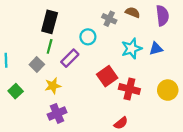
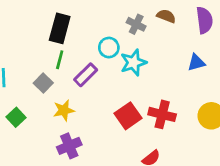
cyan star: (132, 49) -> (133, 63), moved
red square: (107, 76) -> (128, 116), moved

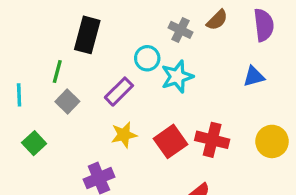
brown semicircle: (166, 16) -> (217, 20), turned 114
green line: (60, 60) -> (57, 72), moved
yellow star: (64, 110) -> (124, 135), moved

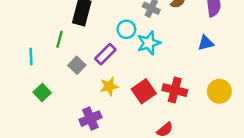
gray square: (67, 102) -> (77, 65), moved

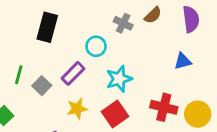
green line: (59, 39) -> (19, 75), moved
cyan star: (149, 43) -> (119, 79), moved
red cross: (175, 90) -> (164, 107), moved

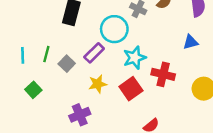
cyan circle: (96, 46) -> (114, 29), size x1.5
red cross: (164, 107) -> (163, 74), moved

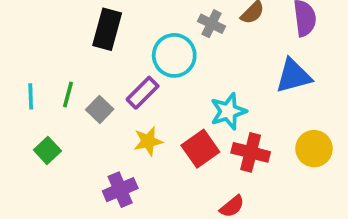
blue triangle: (191, 42) -> (294, 76), size x1.5
cyan star: (135, 58) -> (228, 111), moved
red cross: (163, 74) -> (251, 152), moved

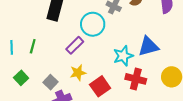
blue triangle: (294, 76) -> (148, 46), moved
gray square: (100, 109) -> (51, 82), moved
red square: (200, 149) -> (100, 86), moved

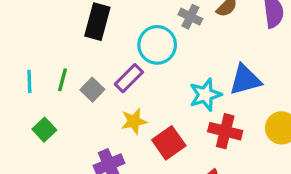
gray square: (51, 82) -> (92, 90), moved

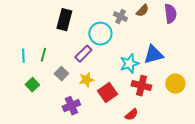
gray square: (92, 90) -> (61, 74), moved

